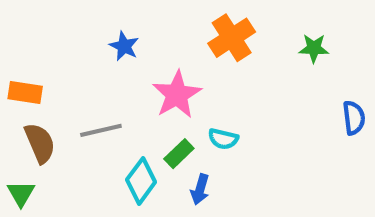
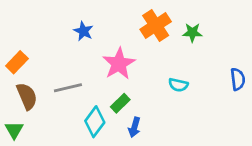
green star: (314, 48) -> (192, 33), moved
orange rectangle: (25, 92) -> (17, 62), turned -55
cyan semicircle: (223, 139) -> (178, 85), moved

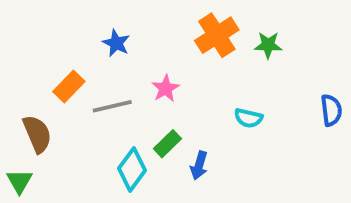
orange rectangle: (17, 62) -> (69, 87), moved
pink star: (119, 64) -> (166, 88), size x0.6
gray line: (68, 88) -> (112, 106), moved
blue arrow: (134, 127) -> (199, 165), moved

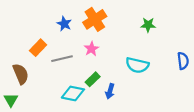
orange cross: (217, 35) -> (95, 19), moved
cyan semicircle: (248, 118) -> (137, 65), size x1.5
cyan diamond: (132, 169) -> (73, 93), turned 65

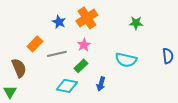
green rectangle: (93, 79) -> (81, 66), moved

